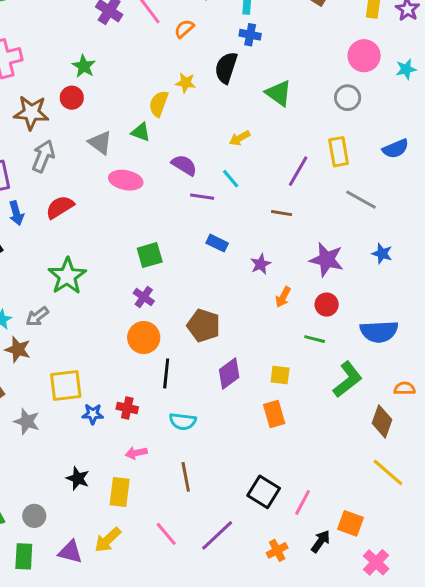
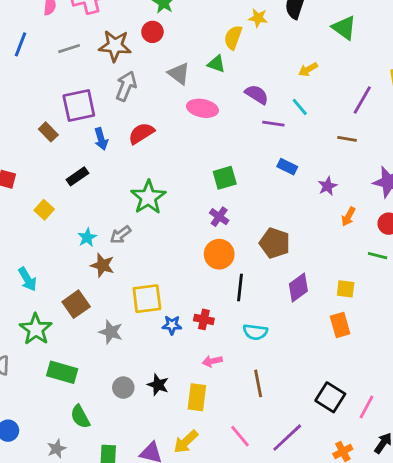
gray circle: (34, 516) -> (123, 388), moved

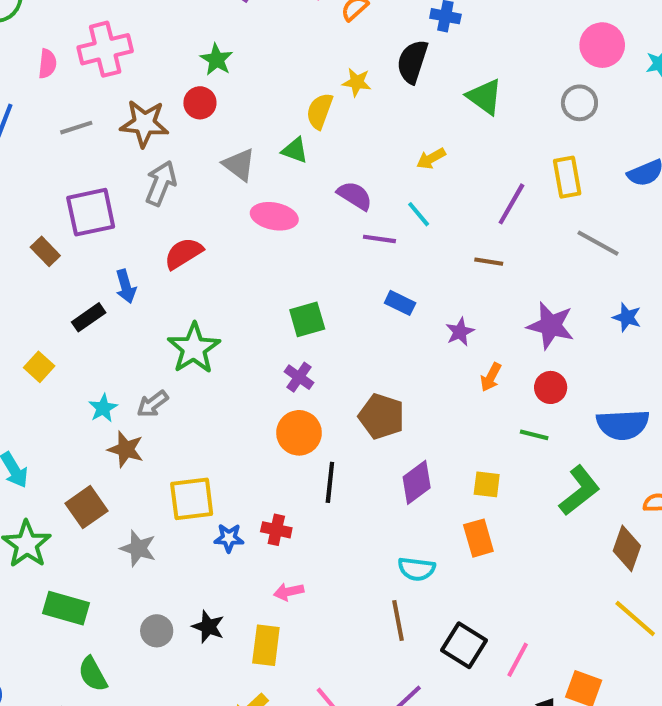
blue arrow: (101, 139) -> (126, 286), moved
cyan semicircle: (255, 332) -> (417, 569), moved
brown line: (258, 383) -> (398, 621), moved

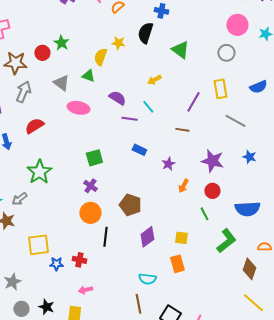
green star: (216, 60) -> (61, 43), moved
green line: (534, 435) -> (204, 214), turned 48
gray star: (138, 548) -> (12, 282), moved, turned 30

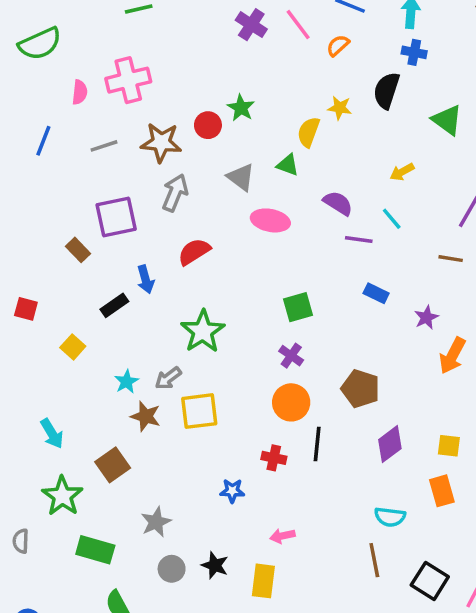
orange arrow: (183, 186) -> (452, 356), size x1.5
yellow square: (38, 245) -> (199, 411), moved
red cross: (79, 260) -> (274, 458), moved

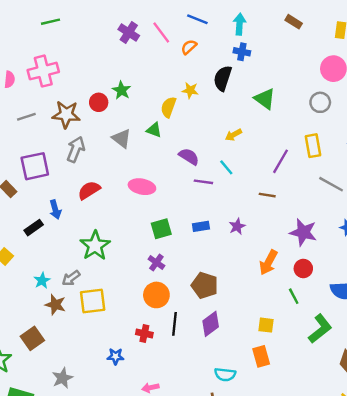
pink ellipse: (270, 220) -> (142, 187), moved
blue rectangle: (376, 293) -> (201, 226), moved, turned -35
purple star: (426, 318) -> (237, 226), moved
purple diamond: (390, 444) -> (211, 324), moved

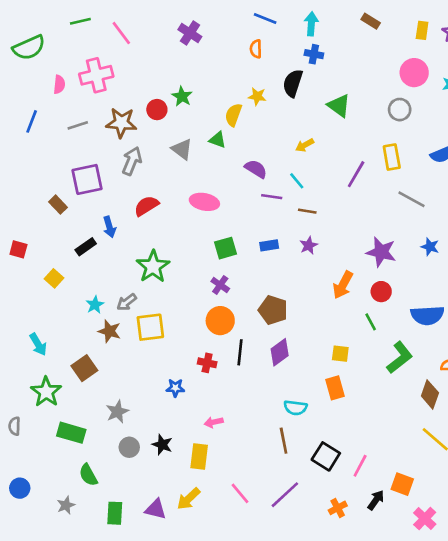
green line: (50, 22) -> (80, 21), moved
pink line: (161, 33) -> (121, 33), moved
orange semicircle: (189, 47) -> (256, 49), turned -49
brown line: (267, 195) -> (307, 211), moved

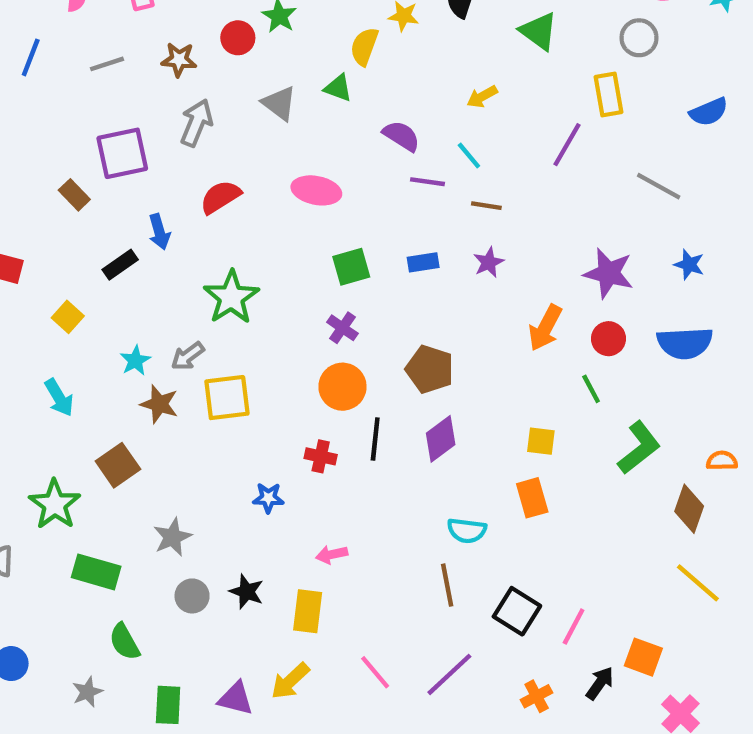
brown star: (121, 123) -> (179, 60), size x0.7
yellow rectangle: (392, 157) -> (608, 94), moved
blue semicircle: (427, 315) -> (685, 343), moved
cyan arrow: (38, 344) -> (59, 398), moved

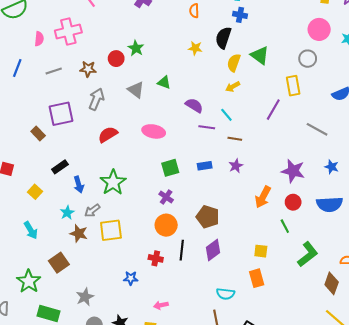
yellow semicircle: (364, 47) -> (234, 63), moved
blue arrow: (159, 232) -> (79, 185), moved

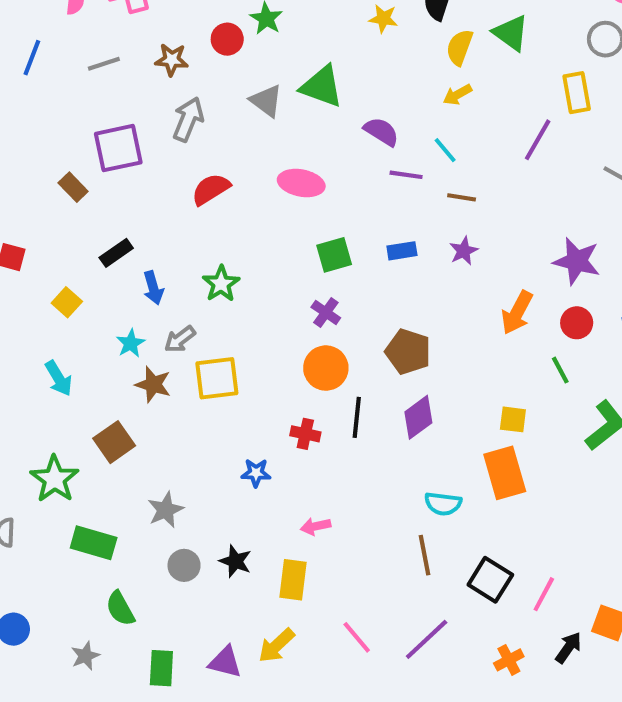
green triangle: (164, 83) -> (322, 86), size x1.6
green star: (113, 182) -> (221, 284), size x0.7
orange rectangle: (257, 278) -> (505, 473), size x1.4

